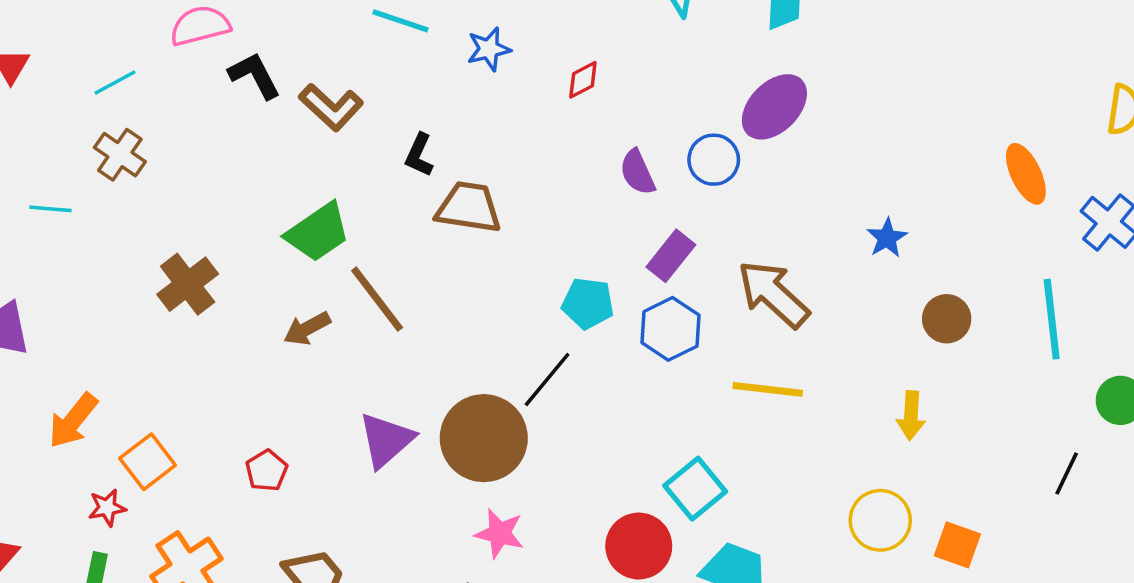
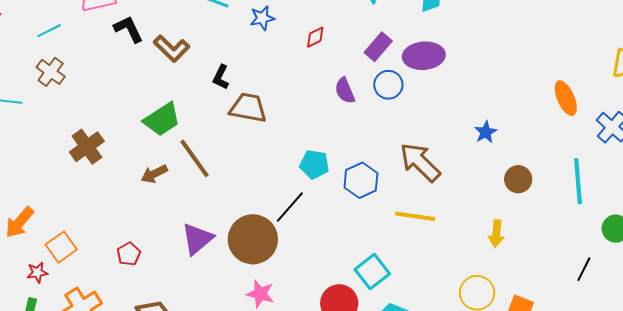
purple ellipse: (774, 107) -> (424, 56), turned 39
purple rectangle: (671, 256) -> (378, 47), moved

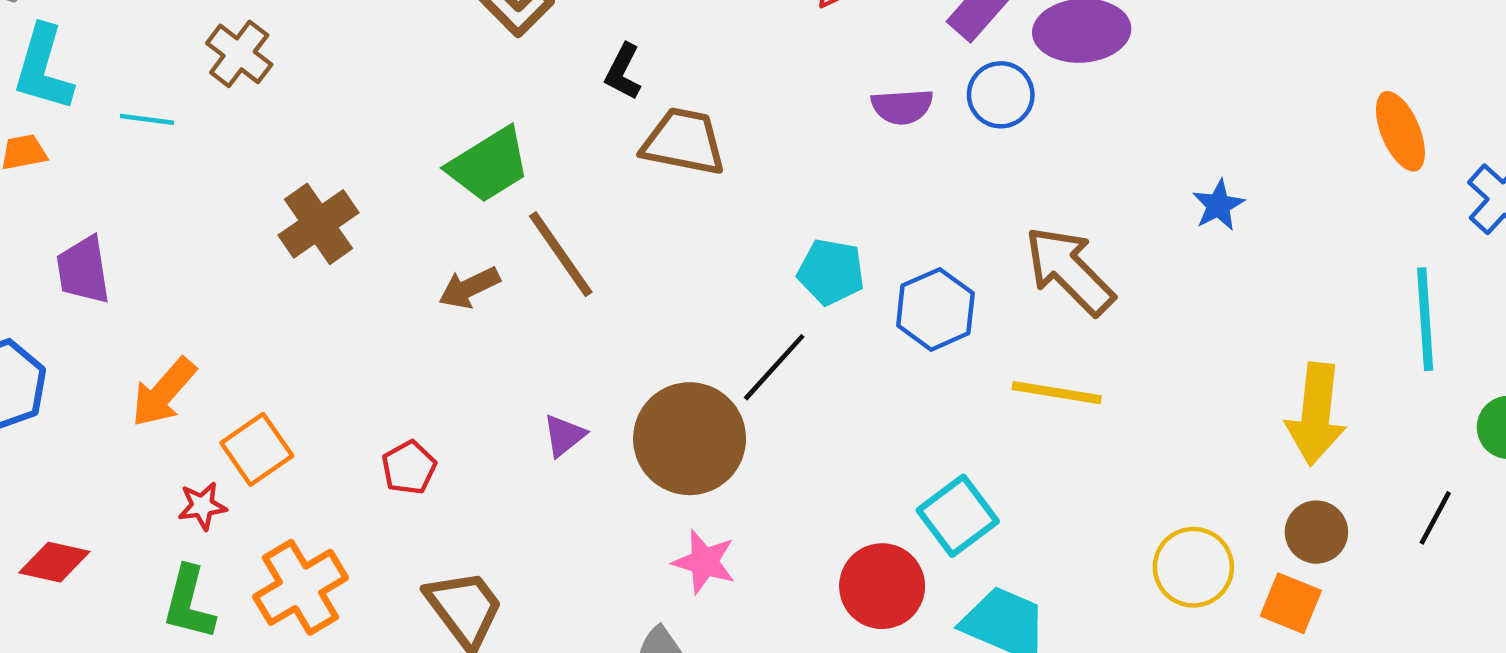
purple semicircle: (345, 91) -> (902, 107), turned -72
brown circle: (518, 179) -> (1316, 532), moved
yellow arrow: (496, 234) -> (1316, 414), moved, size x1.6
purple triangle: (197, 239) -> (564, 435), size x0.6

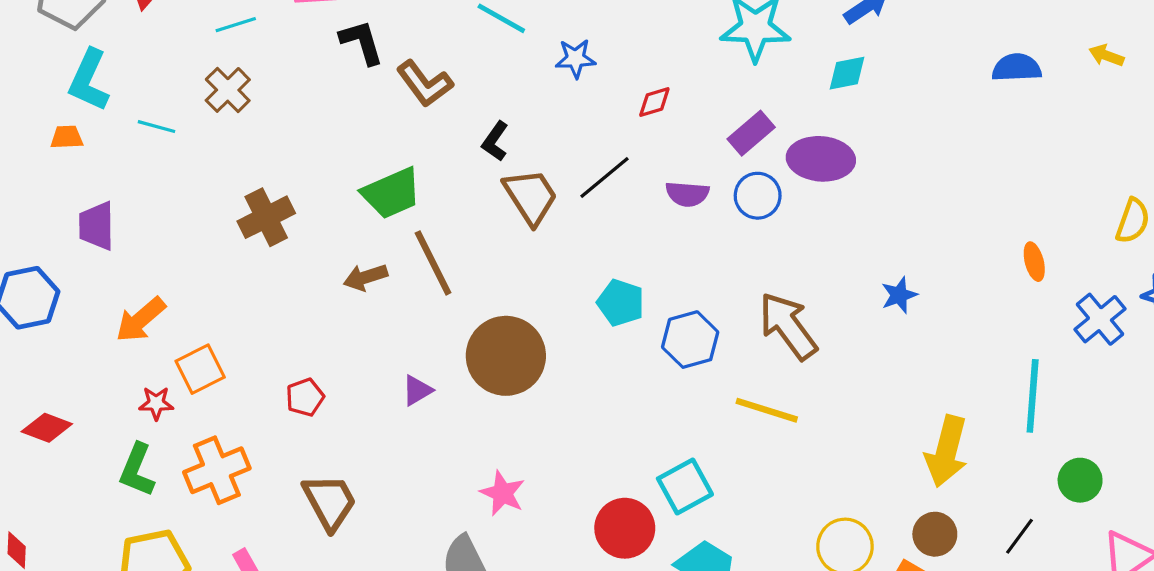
orange ellipse: (1400, 131) -> (1034, 262), size x0.7
brown trapezoid: (684, 142) -> (531, 197), turned 38
black line: (774, 367) -> (605, 178), moved
brown circle: (690, 439) -> (506, 356), moved

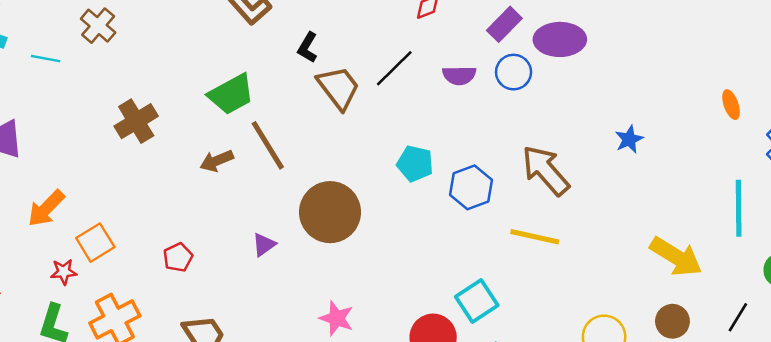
yellow arrow: (946, 451) -> (676, 257), turned -68

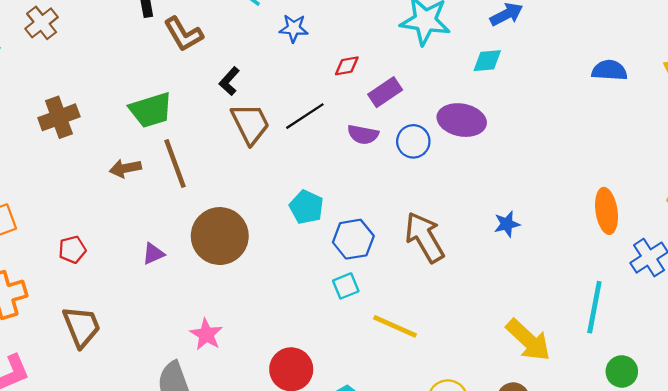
purple rectangle: (504, 24) -> (385, 92), moved
orange ellipse: (731, 105) -> (607, 211), size x1.6
yellow line: (535, 237) -> (395, 326), moved
cyan square: (477, 301) -> (346, 286), moved, size x0.7

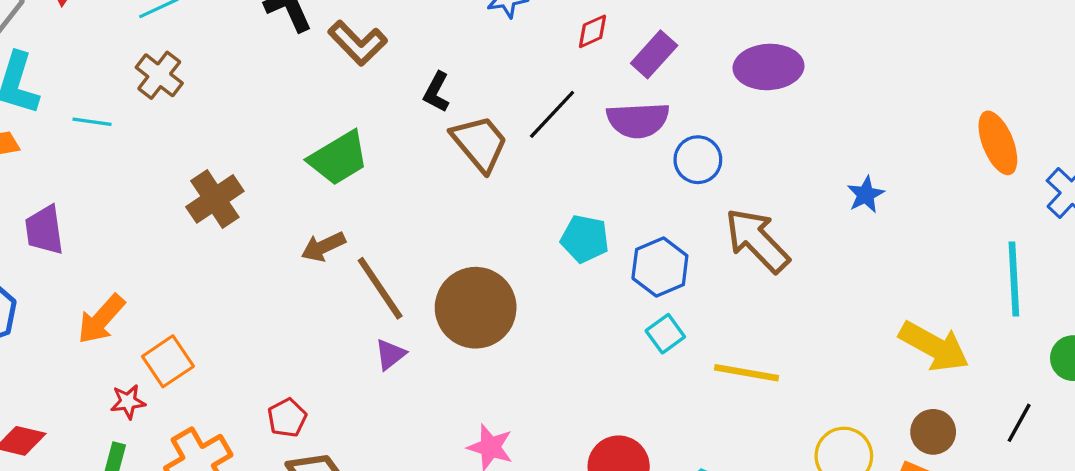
purple semicircle: (363, 134) -> (638, 120), size x1.4
blue circle: (413, 141) -> (698, 160), moved
brown line: (175, 163) -> (380, 288), moved
red pentagon: (72, 250) -> (287, 418), moved

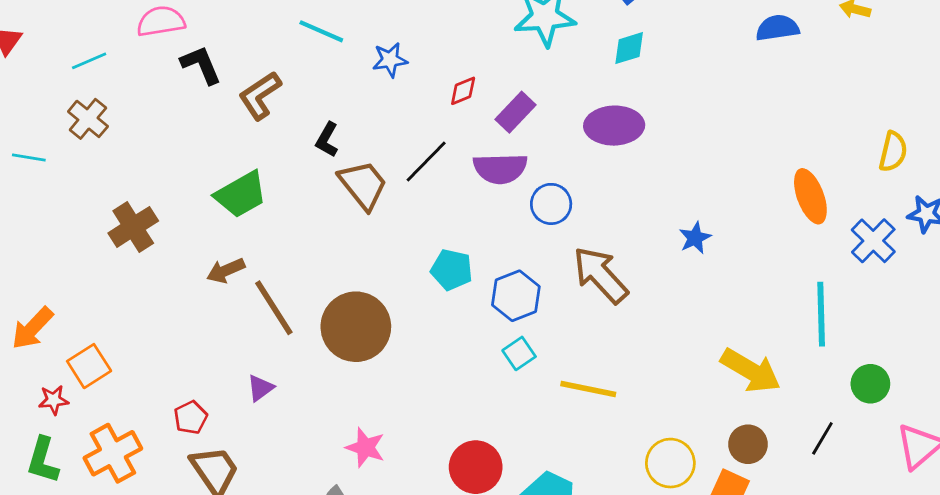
brown L-shape: (358, 43) -> (260, 95), turned 99
purple triangle: (390, 354) -> (260, 388), moved

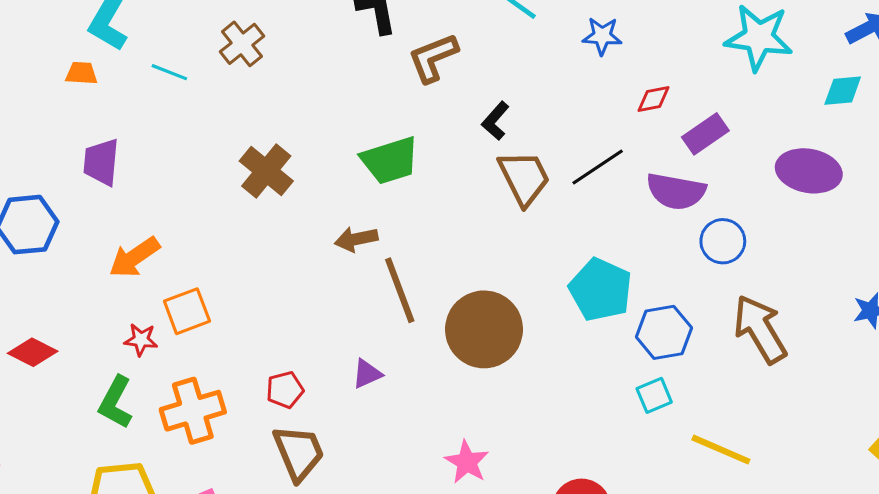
blue star: (390, 60) -> (602, 36), moved
brown cross: (133, 227) -> (266, 171), turned -30
cyan pentagon: (452, 270) -> (600, 290), size x1.4

